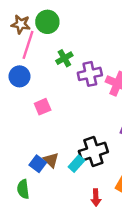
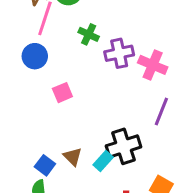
green cross: (64, 58) -> (89, 34), turned -35
blue square: (38, 164) -> (45, 165), moved

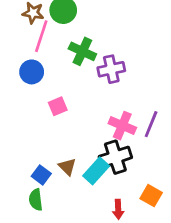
green cross: (89, 34) -> (82, 51), size x1.4
pink cross: (153, 65) -> (122, 126), moved
cyan rectangle: (103, 161) -> (96, 171), size x1.4

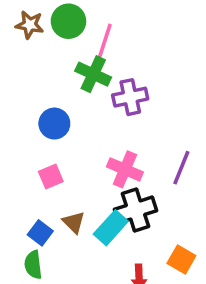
pink line: (41, 36) -> (104, 44), moved
blue circle: (32, 72) -> (54, 124), moved
pink square: (58, 106) -> (51, 176), moved
pink cross: (122, 126) -> (125, 169), moved

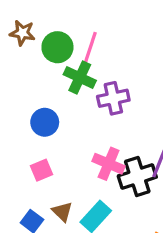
green circle: (68, 21) -> (57, 47), moved
black cross: (136, 210) -> (137, 177), moved

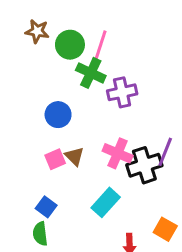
brown triangle: (62, 212) -> (74, 156), moved

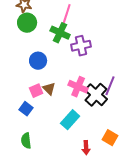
green circle: (70, 45) -> (27, 23), moved
black cross: (144, 165) -> (96, 95), turned -30
blue square: (46, 207) -> (26, 109), moved

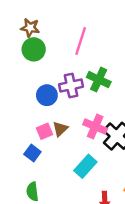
green cross: (60, 33) -> (99, 80), moved
purple cross: (81, 46) -> (71, 86), moved
brown triangle: (49, 89) -> (60, 129), turned 32

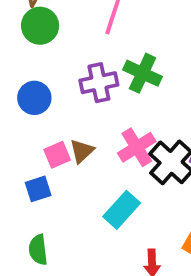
blue circle: (47, 95) -> (34, 98), moved
pink cross: (95, 126) -> (137, 147), turned 35
blue square: (32, 153) -> (38, 189), turned 35

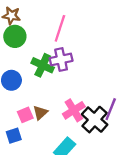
green cross: (143, 73) -> (43, 65), moved
purple cross: (99, 83) -> (61, 59), moved

